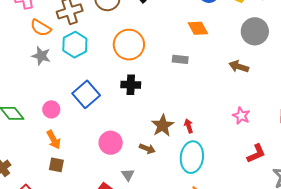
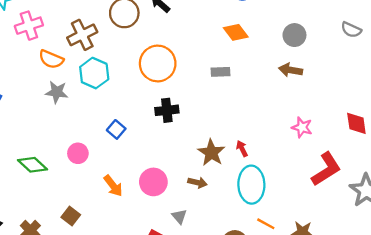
gray circle: (255, 31) -> (294, 35), moved, size x0.7
blue square: (86, 94) -> (116, 129), size x0.6
orange arrow: (54, 140) -> (113, 186), moved
red L-shape: (256, 154) -> (326, 169), size x1.4
brown square: (56, 165) -> (71, 216), moved, turned 35

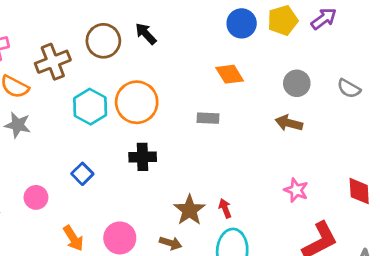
gray semicircle: (351, 30) -> (349, 88), moved
cyan hexagon: (94, 73) -> (90, 107), moved

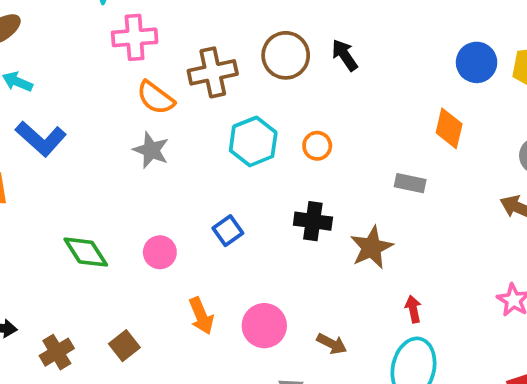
orange diamond: (230, 74) -> (449, 128), turned 36
orange circle: (137, 102) -> (317, 146), size x0.5
brown star: (189, 210) -> (372, 247), moved

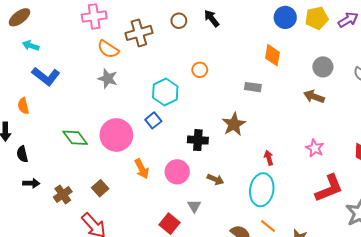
brown circle: (286, 55) -> (179, 21), size x0.6
cyan hexagon: (253, 141) -> (165, 92), moved
black cross: (313, 221) -> (198, 140), moved
pink circle: (160, 252) -> (116, 135), size x1.8
red arrow: (413, 309) -> (269, 158), moved

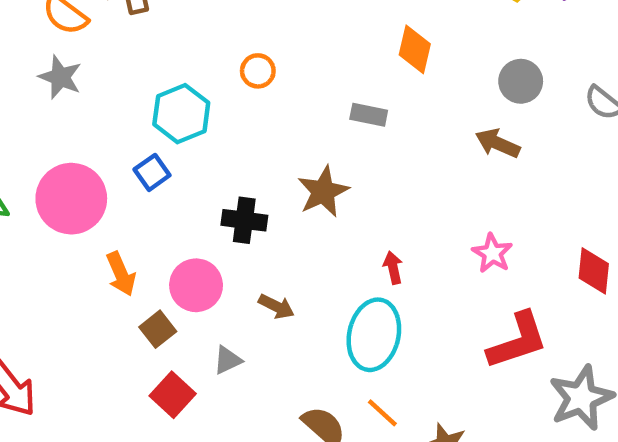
brown square: (100, 188) -> (158, 329), moved
gray triangle: (194, 206) -> (228, 360), turned 32

